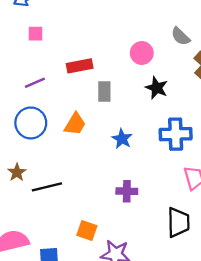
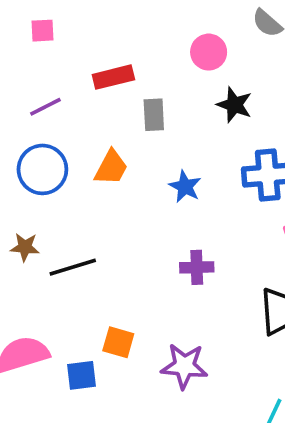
brown star: (17, 172) -> (25, 247), turned -30
orange square: (87, 231) -> (118, 342), moved

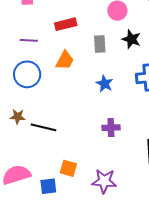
purple line: (45, 107) -> (29, 40), turned 30
gray rectangle: (154, 115) -> (100, 44), moved
orange trapezoid: (111, 168) -> (65, 60), moved
black line: (73, 267) -> (44, 127), turned 30

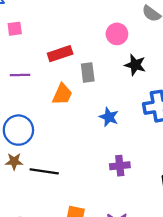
gray rectangle: (100, 44) -> (88, 72), moved
blue circle: (27, 74) -> (18, 130), moved

